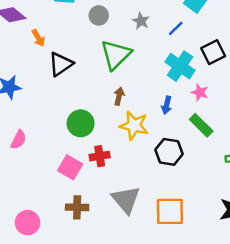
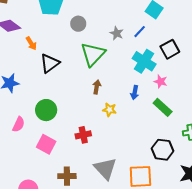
gray star: (141, 21) -> (117, 33), moved
green circle: (81, 123) -> (46, 110), moved
yellow star: (134, 125) -> (109, 110), size x0.6
black hexagon: (169, 152) -> (163, 150), moved
pink square: (70, 167) -> (46, 144), moved

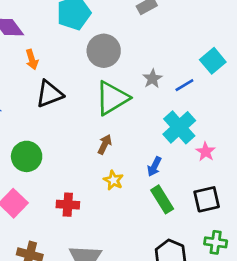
gray circle: (78, 24) -> (104, 51), size x1.5
black square: (170, 49) -> (207, 199), moved
pink star: (161, 81) -> (206, 152), moved
green rectangle: (163, 107) -> (162, 199), moved

